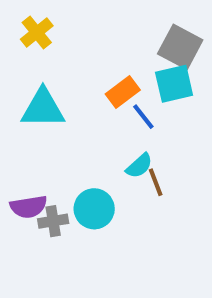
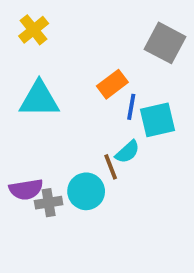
cyan square: (174, 84) -> (158, 120), moved
blue line: (143, 117) -> (131, 107), turned 48
brown line: (156, 182) -> (111, 167), moved

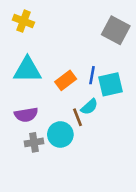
yellow cross: (34, 30) -> (23, 21), turned -30
orange rectangle: (112, 84) -> (66, 80), moved
purple semicircle: (26, 189) -> (26, 115), moved

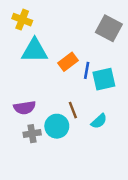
cyan triangle: (27, 70) -> (35, 51), moved
orange rectangle: (66, 80) -> (68, 62), moved
cyan semicircle: (89, 107) -> (99, 121), moved

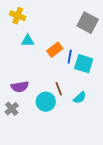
cyan triangle: (35, 51) -> (28, 41), size x0.6
cyan square: (104, 79) -> (84, 64), turned 30
gray cross: (32, 134) -> (12, 109), moved, turned -32

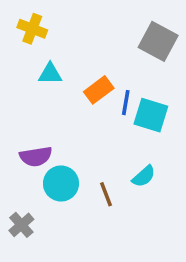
brown line: (59, 89) -> (106, 194), moved
cyan circle: (46, 102) -> (61, 183), moved
gray cross: (12, 109) -> (21, 225), moved

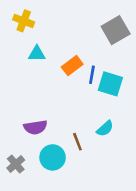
gray square: (158, 41) -> (116, 30), turned 32
purple semicircle: (36, 157) -> (35, 127), moved
cyan circle: (61, 183) -> (53, 157), moved

